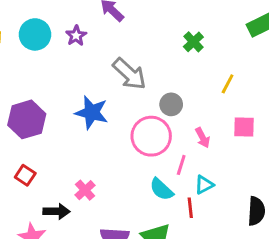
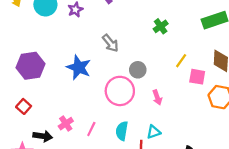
gray arrow: (129, 74) -> (110, 43), size x0.7
pink square: (244, 127) -> (197, 77), moved
pink line: (181, 165) -> (91, 129), moved
cyan semicircle: (161, 189) -> (122, 131), turned 48

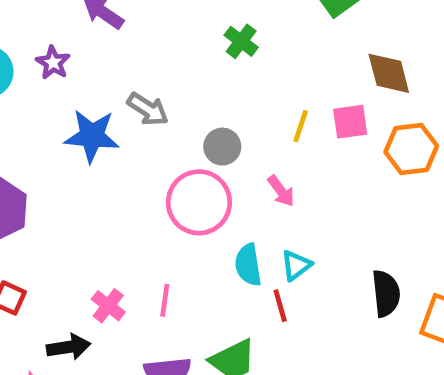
yellow line: (181, 61) -> (301, 126), moved
blue star: (79, 67) -> (92, 136), moved
cyan semicircle: (122, 131) -> (248, 265), moved

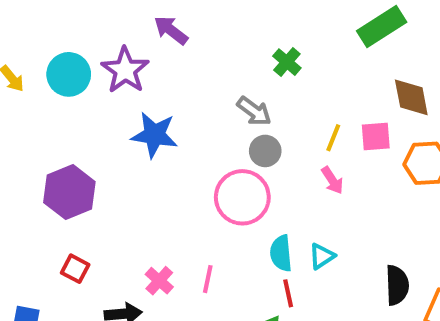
purple star: (53, 63) -> (125, 70), size x1.6
gray arrow: (148, 109) -> (254, 111), moved
pink arrow: (281, 191) -> (332, 180), moved
red line: (280, 306) -> (288, 293), moved

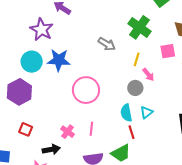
green cross: (287, 62) -> (139, 27), moved, size x1.6
cyan circle: (69, 74) -> (32, 62), moved
yellow line: (333, 138) -> (137, 59), moved
gray circle: (265, 151) -> (135, 88), moved
pink circle: (242, 197) -> (86, 90), moved

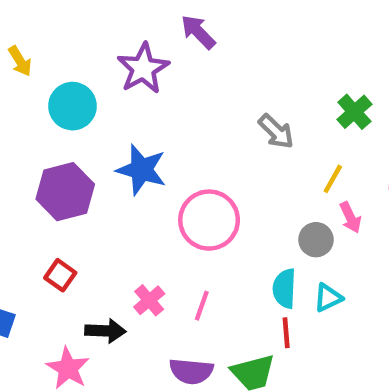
green cross: (139, 27) -> (354, 112), size x0.7
blue star: (59, 60) -> (141, 170), moved
cyan circle: (32, 62) -> (72, 106), moved

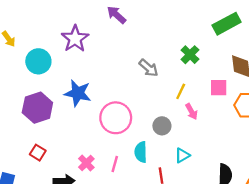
purple arrow: (198, 32) -> (116, 15), moved
gray circle: (316, 240) -> (162, 126), moved
cyan semicircle: (284, 289) -> (141, 152), moved

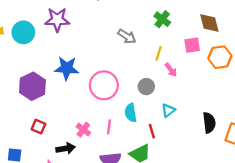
purple star: (75, 39) -> (57, 20), turned -30
cyan circle: (38, 61) -> (23, 32), moved

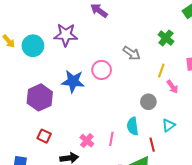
pink circle: (104, 85) -> (102, 70), moved, size x0.7

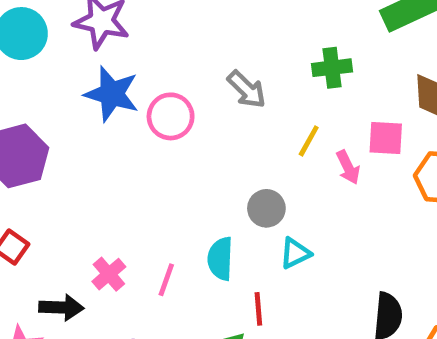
green cross: (166, 38) -> (332, 68), turned 35
blue star: (73, 81) -> (112, 94), moved
pink arrow: (172, 87) -> (348, 167), moved
cyan triangle: (169, 125) -> (295, 253), moved

